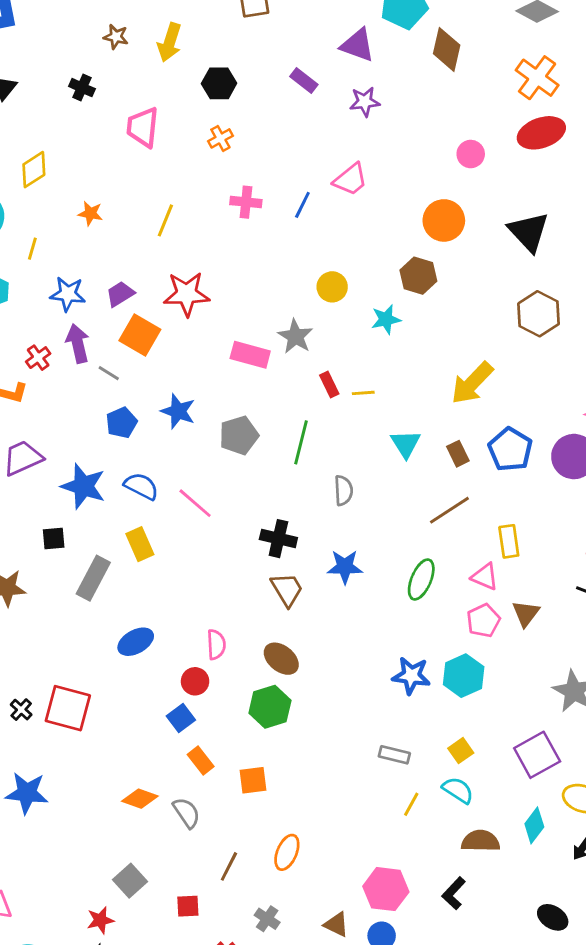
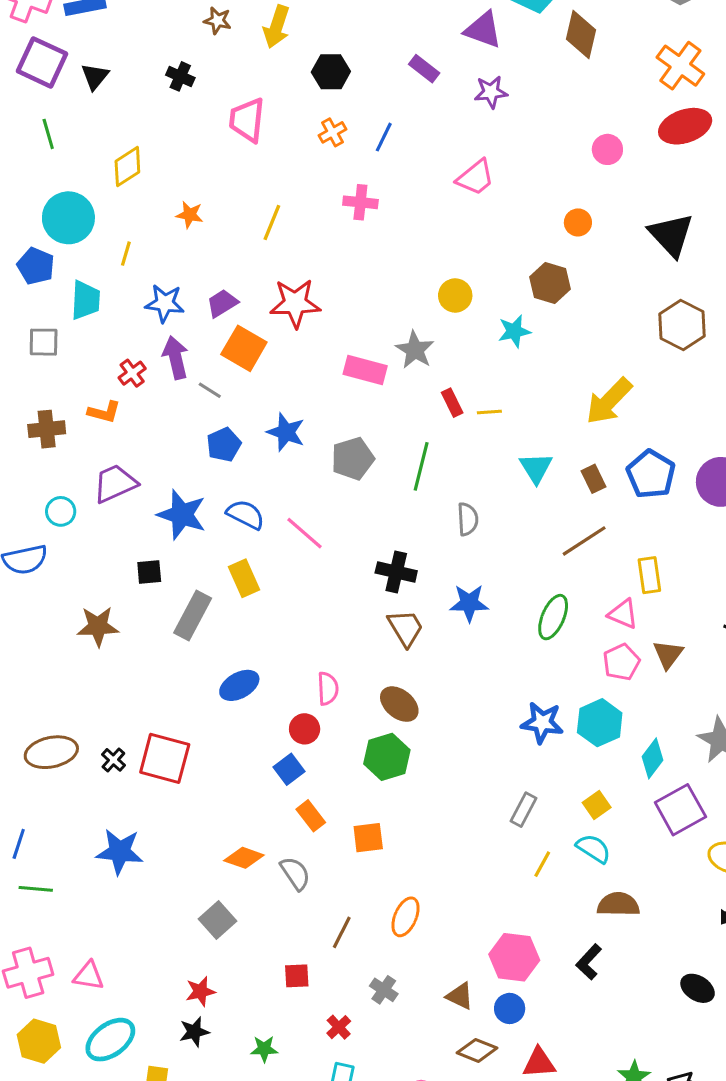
blue line: (302, 205) -> (384, 137), moved
orange circle: (444, 220) -> (578, 222), size x0.6
gray rectangle: (394, 755) -> (524, 810), turned -76
cyan diamond: (534, 825) -> (652, 758), moved
gray square: (130, 881) -> (218, 920), moved

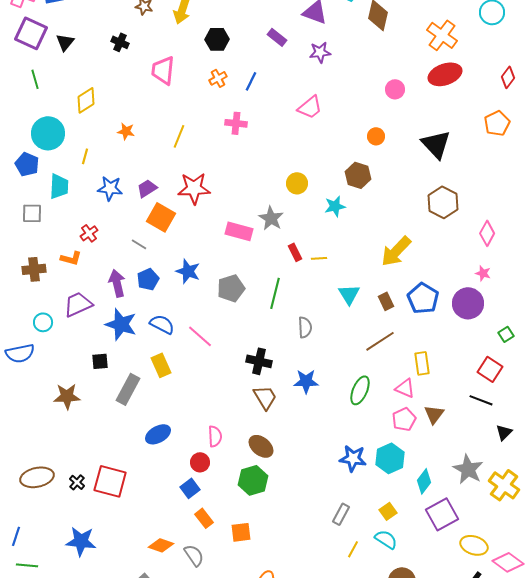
purple arrow: (176, 358) -> (117, 283), moved

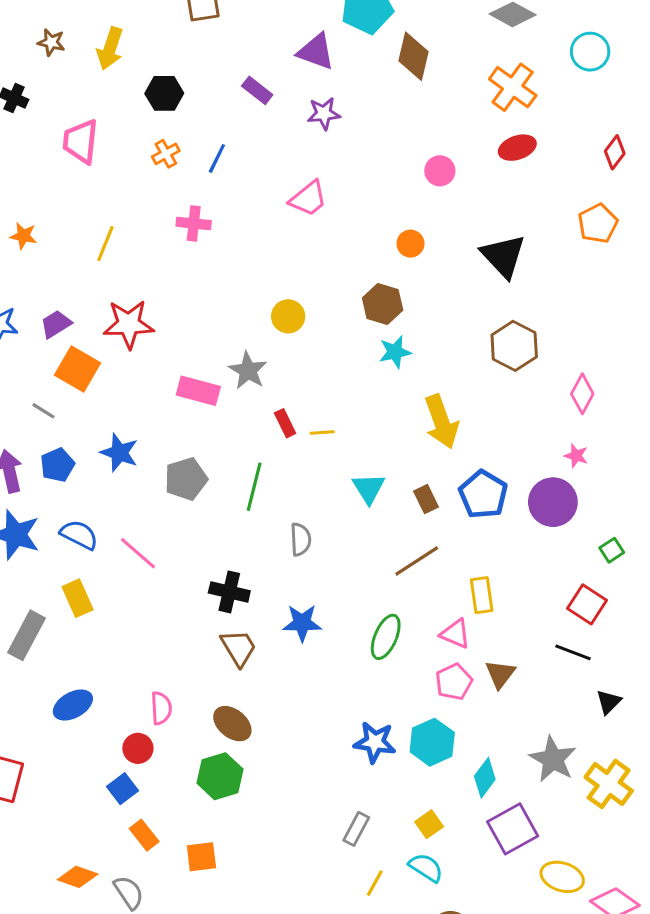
red ellipse: (445, 74) -> (517, 148), size x0.7
cyan star: (335, 206) -> (395, 352), moved
yellow arrow: (396, 251) -> (441, 422), turned -64

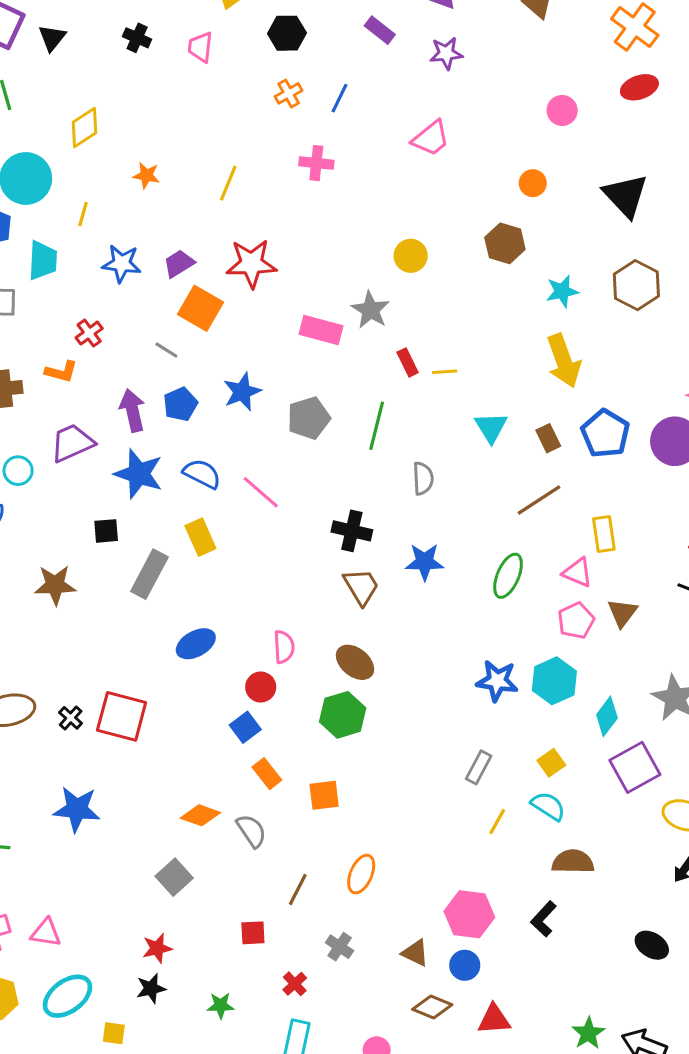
pink trapezoid: (81, 141) -> (200, 47), moved, size x0.7
cyan star: (395, 352) -> (562, 291), moved
blue star: (119, 453) -> (242, 392), turned 30

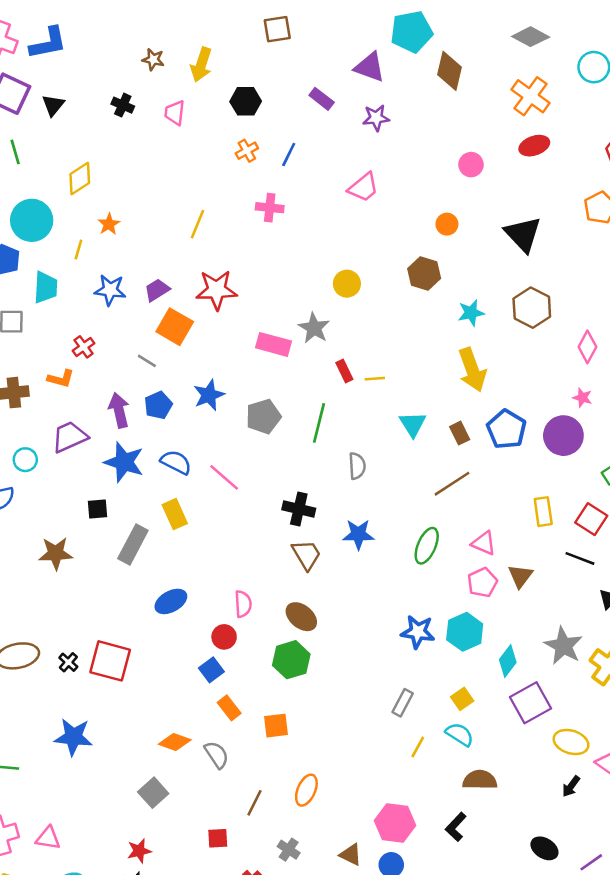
orange star: (146, 175) -> (109, 224), moved, turned 30
yellow rectangle: (604, 534) -> (543, 512), moved

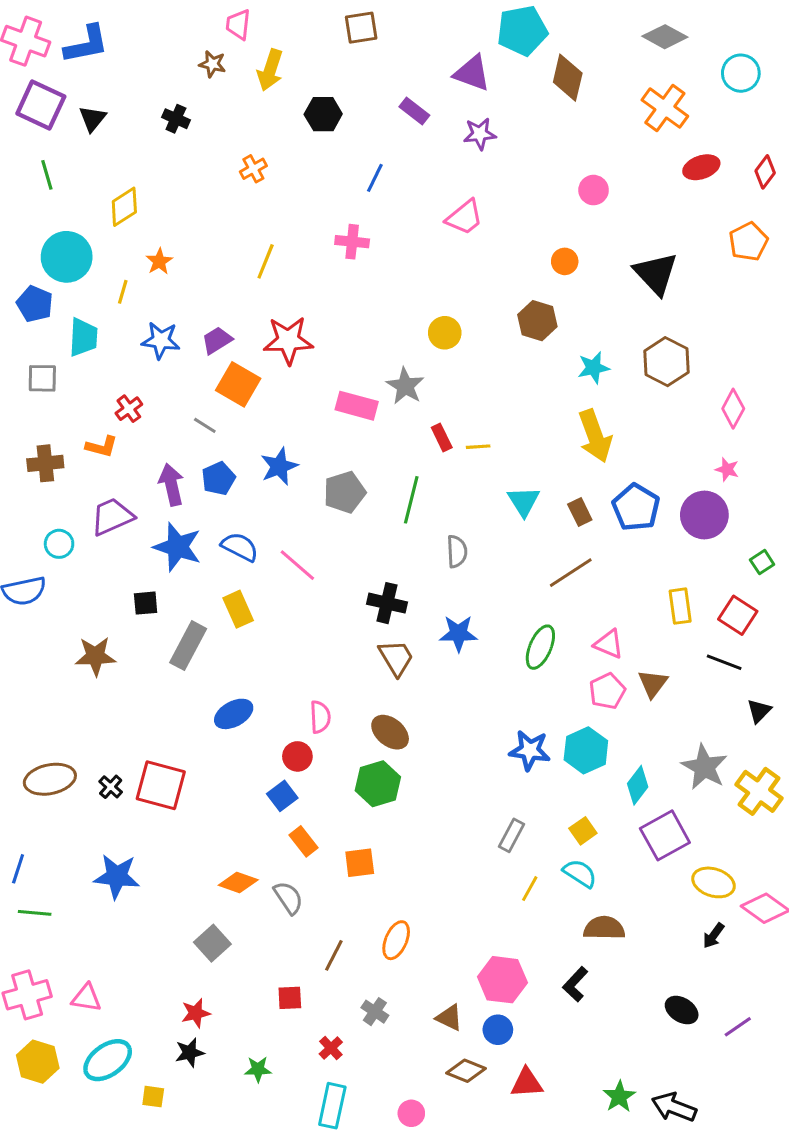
pink trapezoid: (175, 113) -> (238, 25), moved
red ellipse: (534, 146) -> (701, 167), moved
orange cross: (247, 151) -> (253, 169), moved

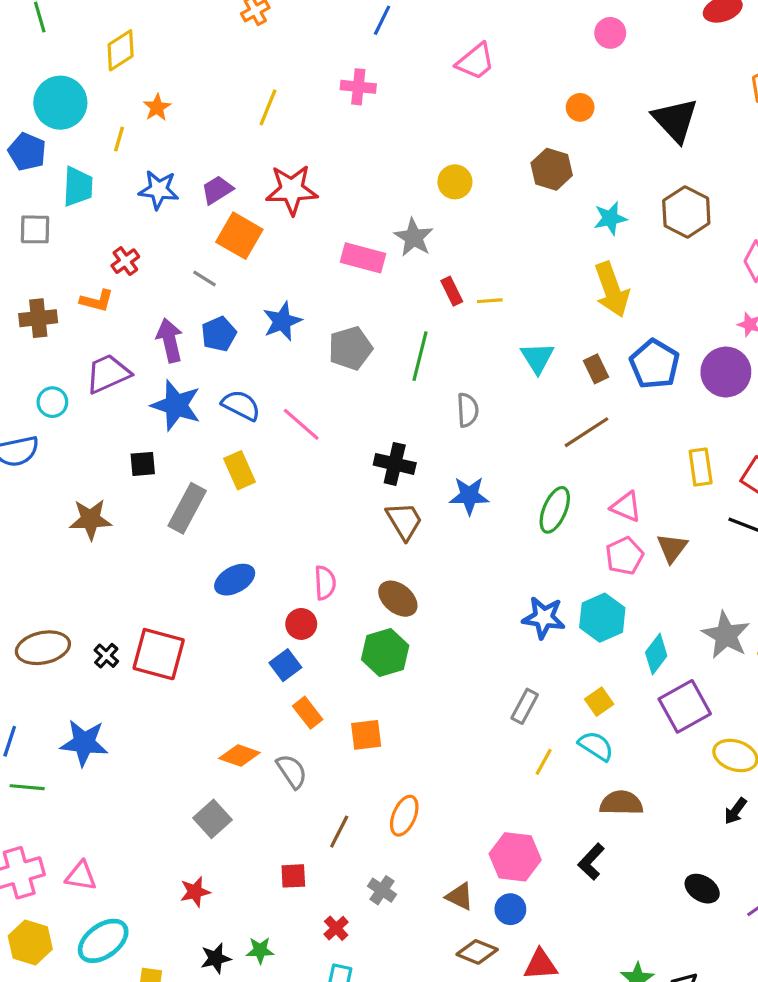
blue star: (117, 876) -> (84, 743), moved
black star: (190, 1053) -> (216, 958), moved

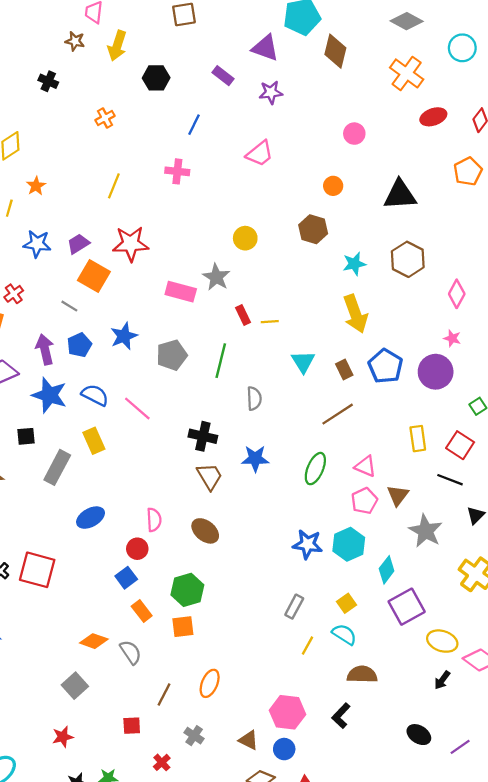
black triangle: (675, 120) -> (400, 195), turned -51
gray star: (726, 635) -> (426, 531), moved
green hexagon: (385, 652) -> (187, 590), moved

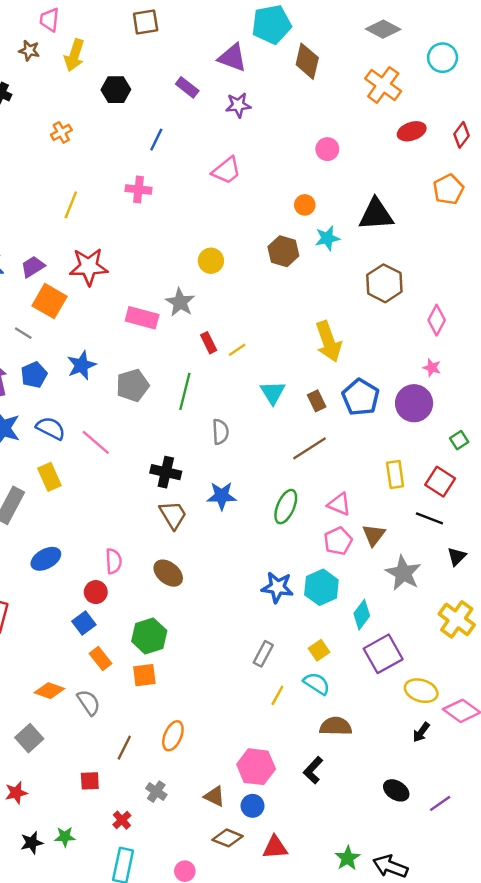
cyan star: (354, 264) -> (327, 238), moved
yellow line: (270, 322) -> (237, 350), turned -30

